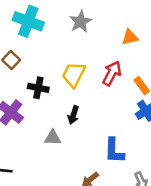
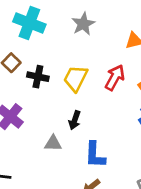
black cross: (38, 88) -> (38, 77), moved
blue L-shape: (114, 151) -> (95, 155), moved

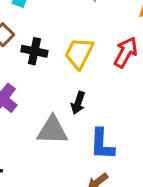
gray triangle: (53, 143) -> (52, 130), size x1.5

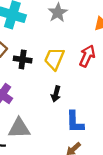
gray triangle: (52, 130) -> (19, 128), moved

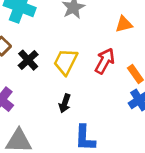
black cross: (23, 59) -> (28, 60), turned 36

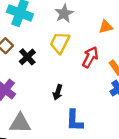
yellow trapezoid: (66, 62) -> (60, 43), moved

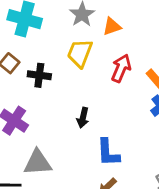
orange triangle: (106, 27) -> (112, 26), moved
black cross: (27, 57) -> (39, 75), turned -35

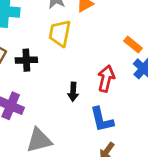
red arrow: (121, 68) -> (106, 78), moved

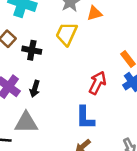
black arrow: (73, 92) -> (35, 89), moved

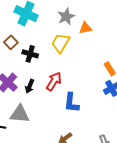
red arrow: (97, 83) -> (54, 81), moved
blue L-shape: (85, 118) -> (71, 103), moved

